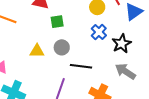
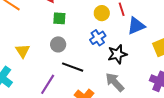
yellow triangle: (37, 51) -> (23, 51), moved, turned 42

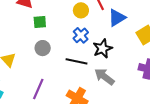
black line: (73, 67) -> (76, 61), moved

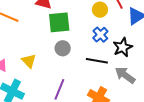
green square: (40, 22) -> (59, 22), size x1.6

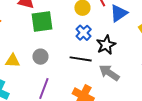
gray circle: (63, 48) -> (40, 57), moved
yellow triangle: (29, 61) -> (13, 61), turned -42

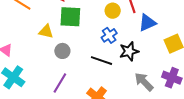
yellow triangle: (13, 61) -> (46, 31), moved
gray arrow: (109, 73) -> (144, 82), moved

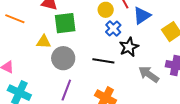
blue cross: (109, 35) -> (113, 29), moved
gray circle: (62, 51) -> (63, 58), size x1.5

